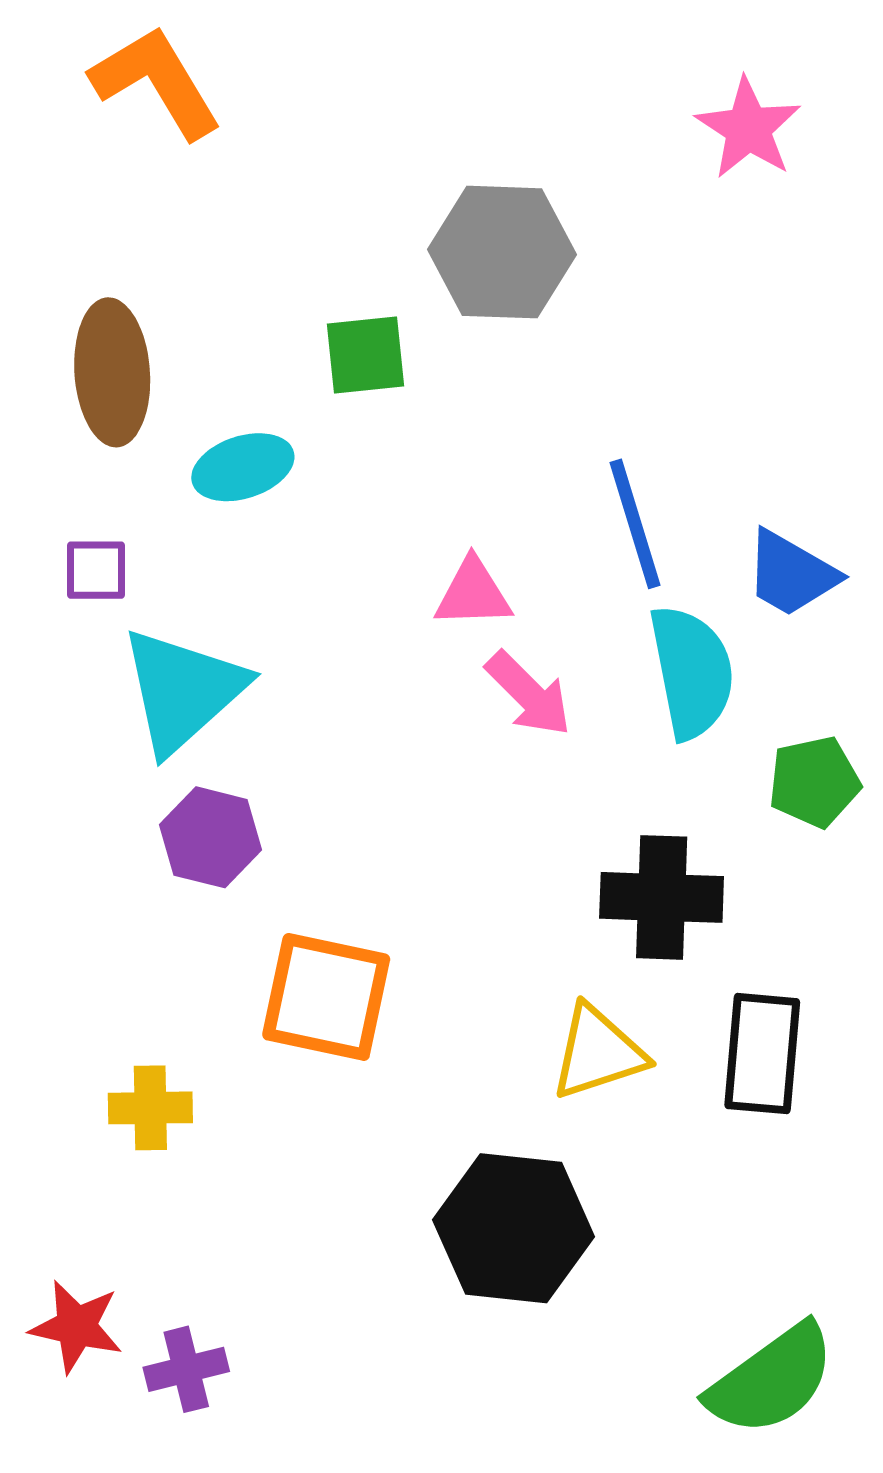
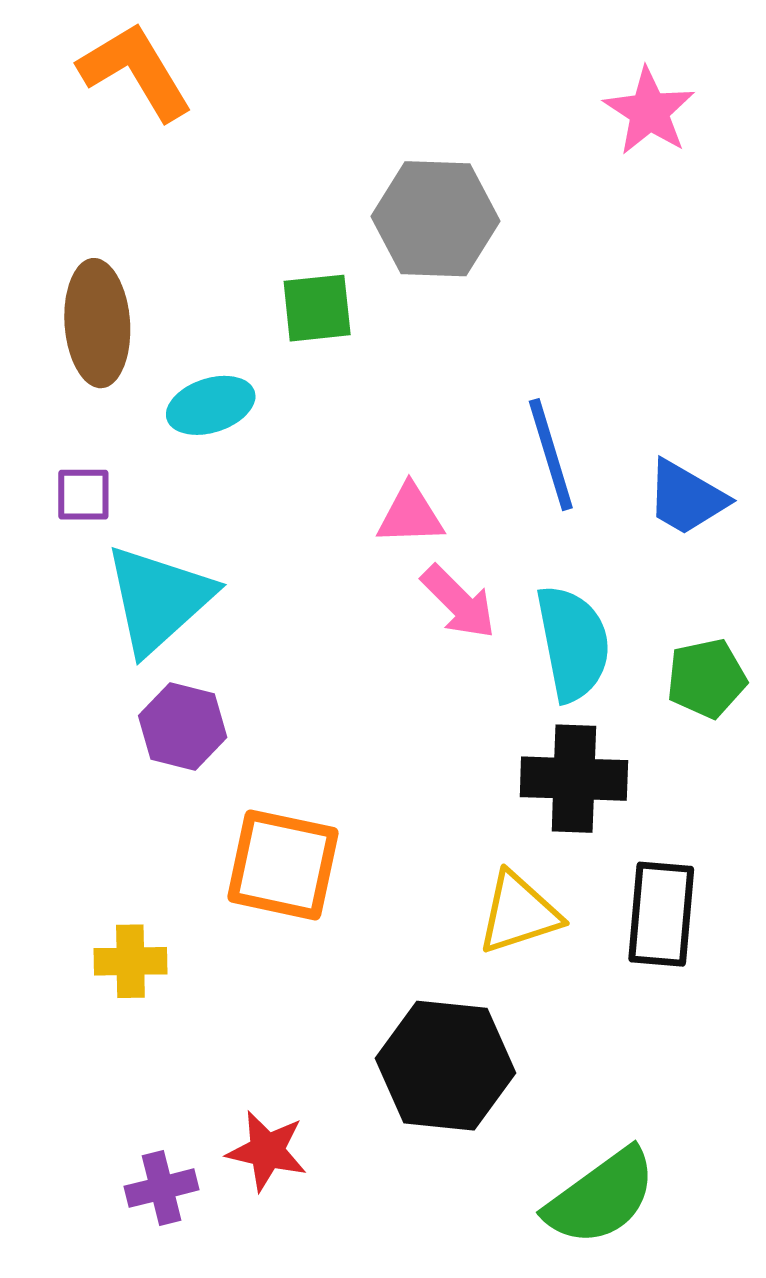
cyan semicircle: (692, 672) -> (573, 643), moved
red star: (76, 1327) -> (267, 1151), moved
green semicircle: (771, 1380) -> (601, 1197), moved

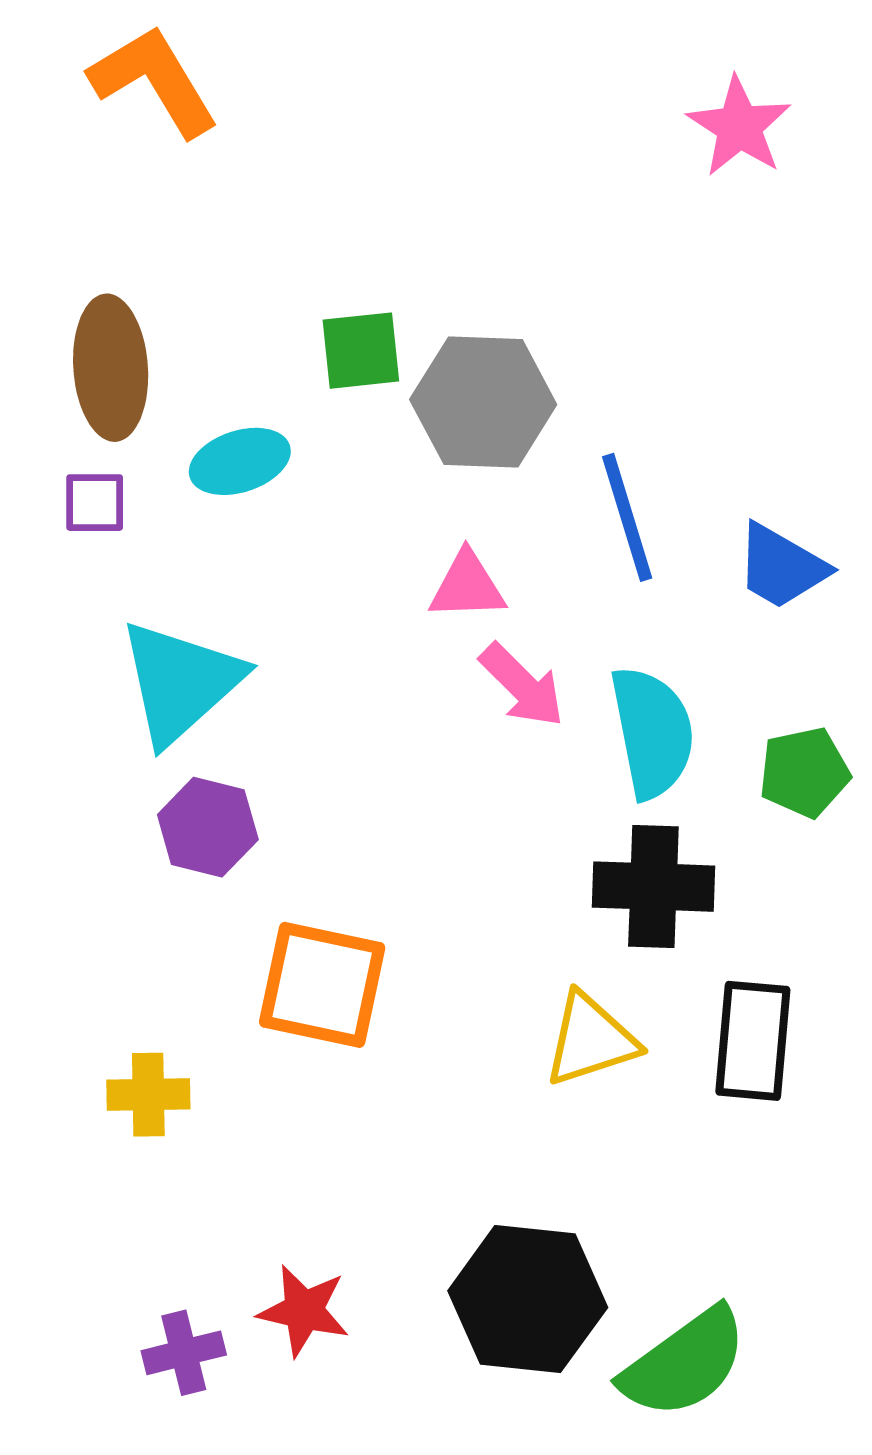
gray hexagon: (435, 219) -> (483, 402), moved
purple square: (83, 495) -> (95, 503), moved
black hexagon: (445, 1066) -> (528, 1299), moved

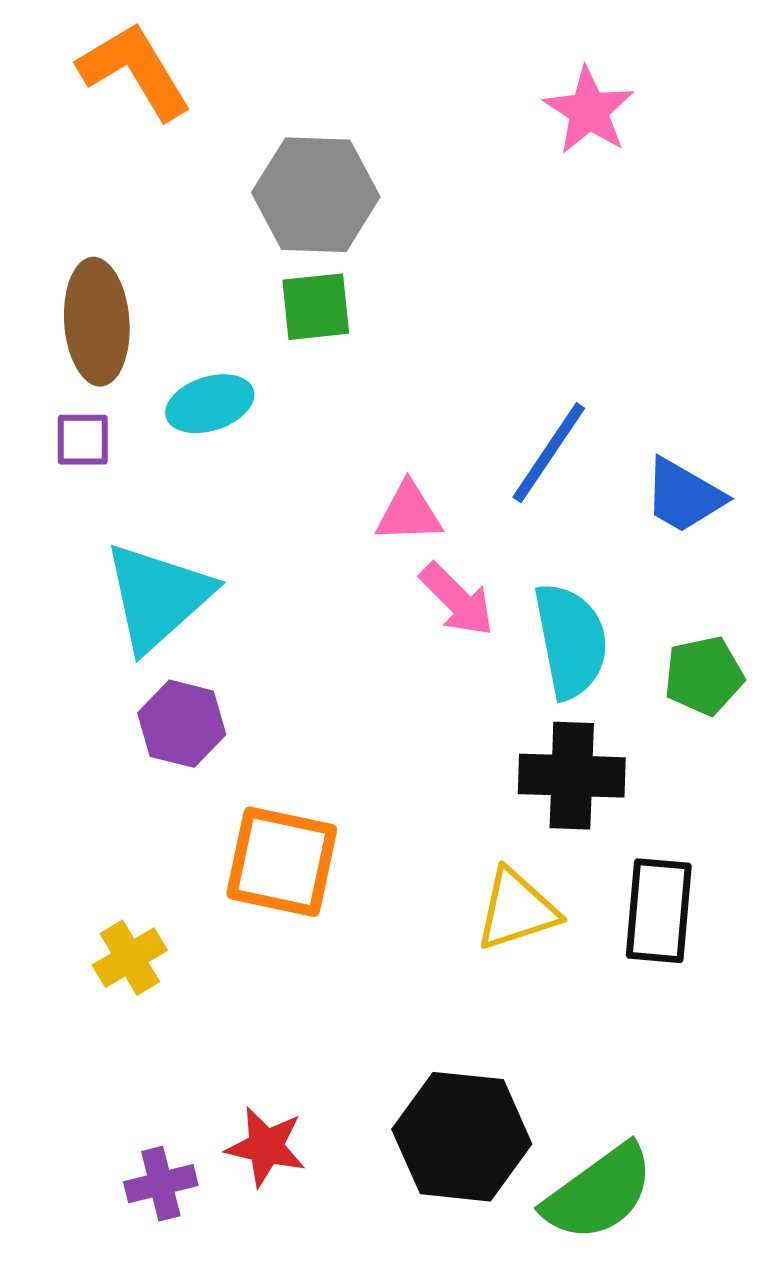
pink star: (739, 127) -> (589, 111), moved
gray hexagon: (483, 402) -> (316, 195), moved
blue line: (627, 517) -> (549, 453), turned 51
yellow cross: (148, 1095) -> (130, 958), turned -30

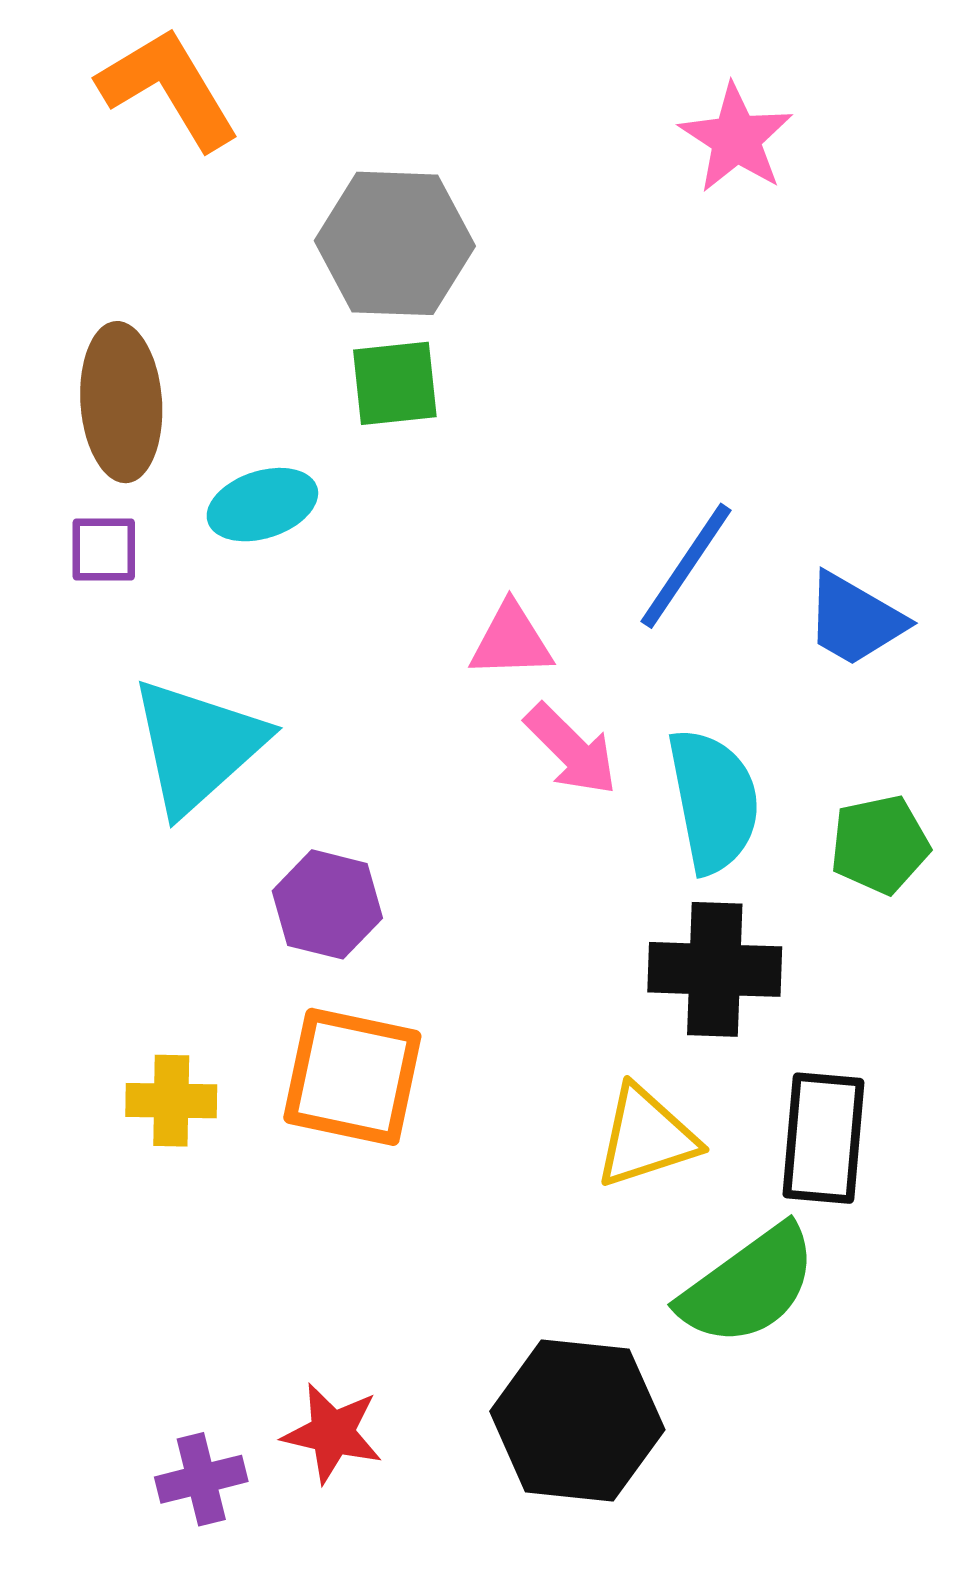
purple hexagon: (182, 724) -> (327, 904), moved
yellow cross: (130, 958) -> (171, 1101), moved, turned 32
green semicircle: (599, 1193) -> (749, 1286), moved

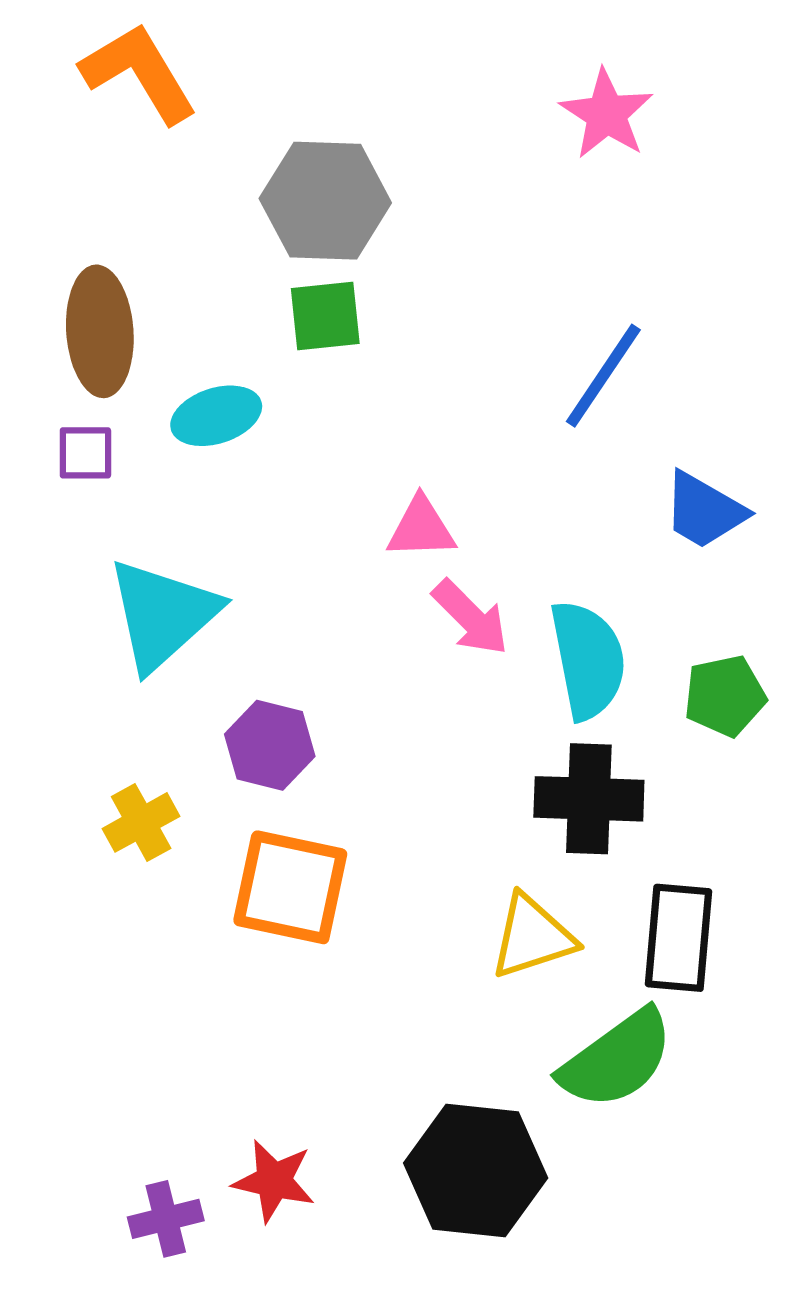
blue line: (686, 566) -> (603, 376), moved
yellow cross: (171, 1101) -> (141, 822), moved, turned -30

